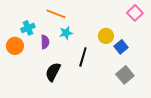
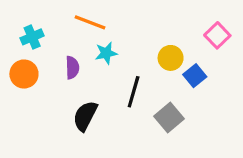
pink square: (135, 13) -> (217, 35), moved
cyan cross: (28, 28) -> (32, 37), moved
gray square: (125, 75) -> (169, 117), moved

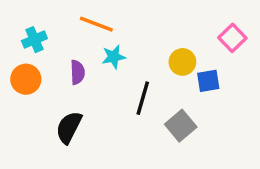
blue square: (195, 76) -> (208, 81), turned 30
black semicircle: (85, 116) -> (69, 127), moved

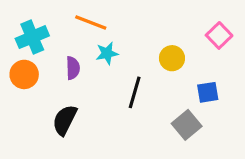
cyan cross: (34, 40) -> (32, 37), size x1.4
blue square: (208, 81) -> (208, 92), moved
gray square: (181, 126) -> (187, 125), moved

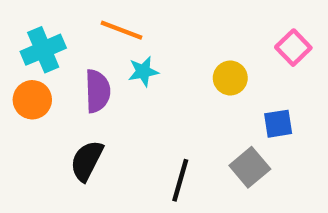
purple semicircle: (73, 68) -> (98, 91), size x1.4
black line: (135, 92) -> (180, 180), moved

